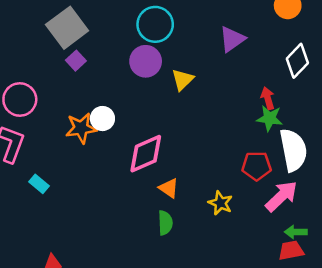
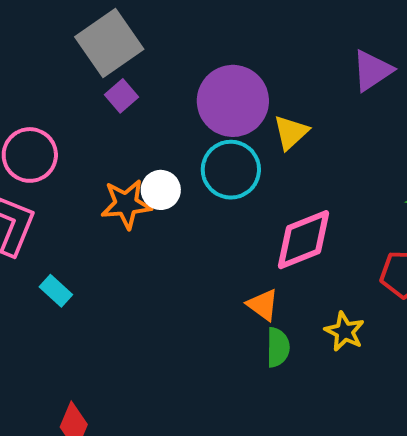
cyan circle: (155, 24) -> (231, 170), moved
purple circle: (146, 61) -> (233, 101), size x1.4
pink diamond: (146, 154) -> (304, 240), moved
green semicircle: (165, 223) -> (278, 347), moved

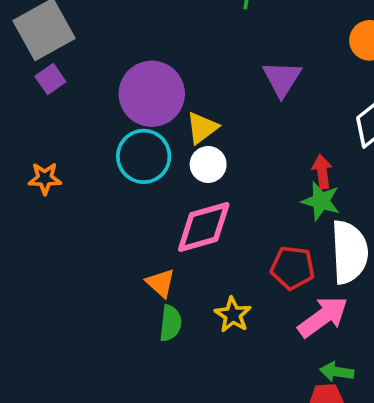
purple triangle: (372, 70) -> (282, 79), turned -30
white circle: (161, 190) -> (208, 164), moved
orange star: (126, 204) -> (45, 178), size x0.7

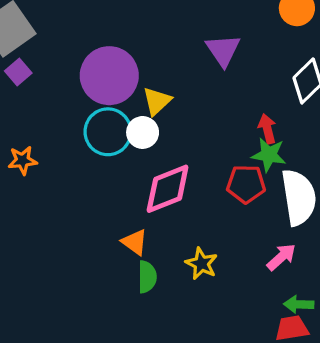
white circle: (208, 164) -> (143, 132), moved
red pentagon: (293, 268) -> (246, 184), moved
pink arrow: (323, 317) -> (281, 257), size x0.7

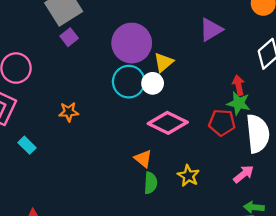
purple triangle: (223, 50) -> (211, 30), turned 30
orange star: (22, 160) -> (69, 112), moved
pink diamond: (168, 189) -> (168, 123), turned 45

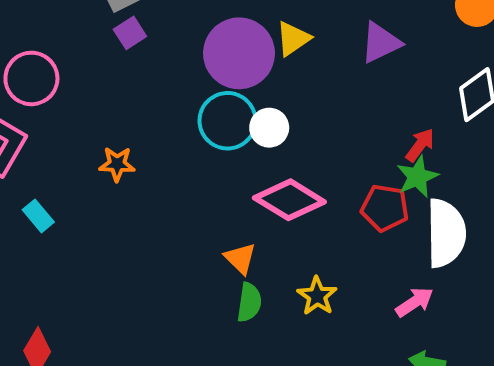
yellow triangle: (164, 62) -> (293, 39), moved
red arrow: (239, 85) -> (420, 145), turned 42
green star: (239, 103) -> (417, 177), turned 30

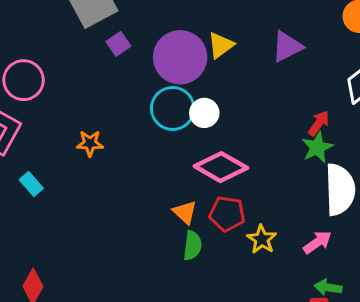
purple square: (130, 33) -> (118, 44), moved
red pentagon: (385, 208) -> (227, 214), moved
yellow star: (317, 296) -> (262, 239), moved

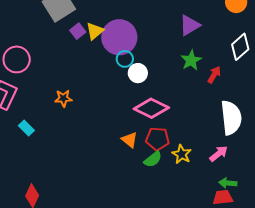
yellow triangle: (221, 45) -> (95, 31), moved
cyan circle: (173, 108) -> (125, 59), moved, size x0.6
green star: (317, 147) -> (191, 60), moved
green semicircle: (192, 245) -> (153, 159), moved, turned 48

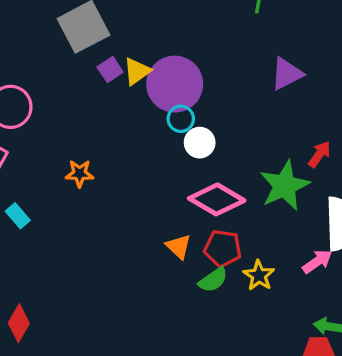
green star: (191, 60) -> (285, 186), moved, size x1.5
pink arrow: (219, 154) -> (317, 262), moved

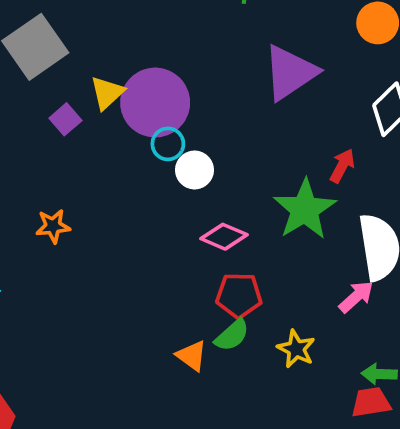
purple square: (110, 70) -> (65, 119), moved
purple triangle: (287, 74) -> (290, 73), size x1.4
pink diamond: (217, 199) -> (224, 237), size x0.7
orange triangle: (179, 247) -> (192, 356), moved
yellow star: (259, 275) -> (296, 349), moved

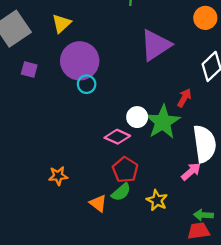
yellow triangle: (107, 93) -> (61, 23), moved
purple square: (65, 119) -> (29, 70), turned -35
white circle: (194, 170) -> (137, 117), moved
orange star: (53, 226) -> (58, 176), moved
red pentagon: (239, 295) -> (125, 170), turned 30

